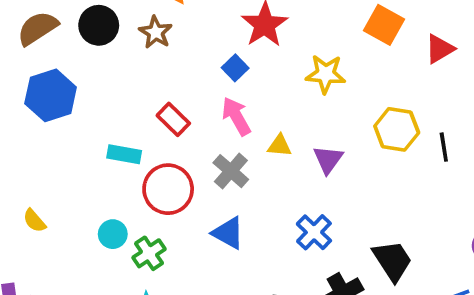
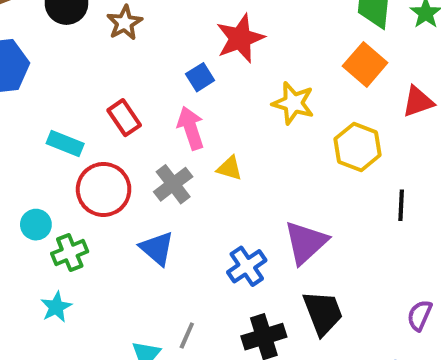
yellow hexagon: (397, 129) -> (358, 147), moved
purple triangle: (328, 159) -> (306, 242), moved, size x1.4

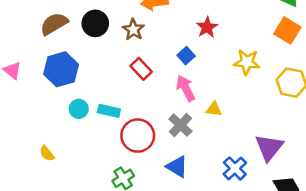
red star: (240, 38) -> (207, 27), size x0.7
red rectangle: (124, 118) -> (141, 69), moved
cyan circle: (36, 225) -> (79, 109), moved

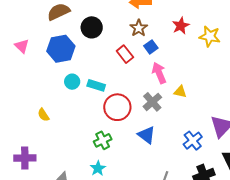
black circle: (95, 23) -> (92, 27), moved
brown star: (133, 30) -> (139, 28), moved
blue square: (186, 56) -> (151, 47), moved
yellow star: (247, 62) -> (210, 36), moved

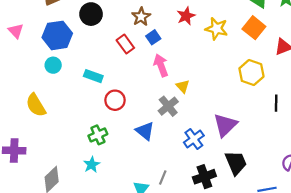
cyan circle: (72, 82) -> (53, 65), moved
yellow triangle: (180, 92) -> (183, 86), turned 32
gray cross: (152, 102) -> (168, 106), moved
red circle: (117, 107) -> (115, 100), size x0.7
yellow semicircle: (43, 115) -> (36, 105), size x1.6

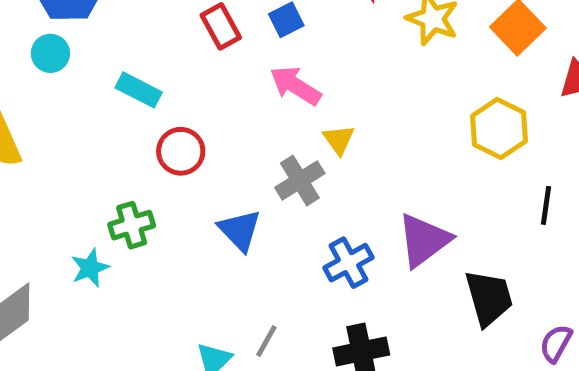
pink arrow: (161, 65) -> (295, 86), turned -45
black trapezoid: (236, 163) -> (489, 298), moved
cyan star: (92, 165) -> (90, 268), moved

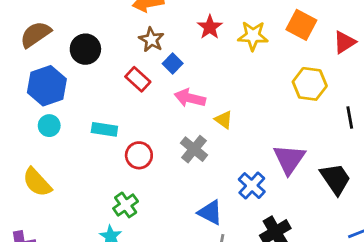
gray cross: (300, 180) -> (194, 149), moved
blue triangle: (240, 230) -> (210, 213), moved

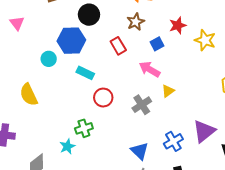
blue square: (173, 63) -> (157, 44), moved
blue hexagon: (47, 86) -> (71, 41), moved
yellow triangle: (224, 120) -> (168, 91), turned 32

